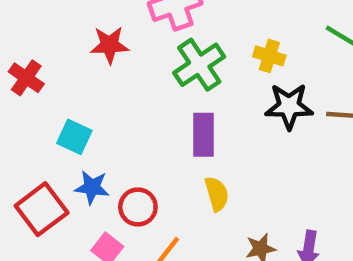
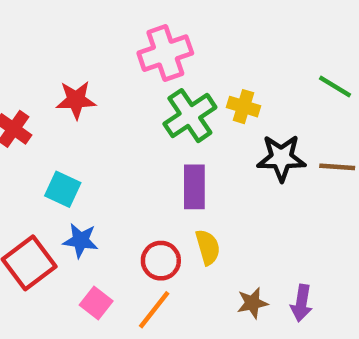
red star: (109, 45) -> (76, 100), moved
yellow cross: (269, 56) -> (243, 107), moved
red circle: (138, 207) -> (161, 261), moved

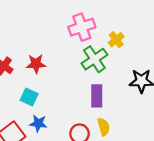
red star: (76, 100) -> (36, 64), moved
yellow cross: (243, 107) -> (116, 40), moved, turned 35

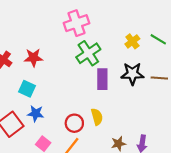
yellow cross: (116, 40) -> (132, 41), moved
purple rectangle: (97, 96) -> (102, 79), moved

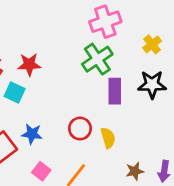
pink cross: (76, 23) -> (105, 22), moved
cyan square: (27, 89) -> (15, 92), moved
red circle: (74, 123) -> (80, 129), moved

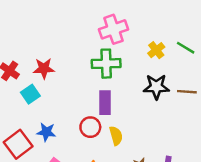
green cross: (97, 59) -> (106, 64), turned 32
purple rectangle: (115, 91) -> (105, 103), moved
cyan square: (15, 92) -> (30, 94), turned 30

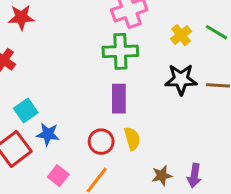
red star: (44, 68) -> (21, 17), moved
cyan square: (30, 94) -> (26, 111), moved
red circle: (90, 127) -> (101, 142), moved

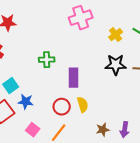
green cross: (120, 51) -> (47, 60), moved, size x0.7

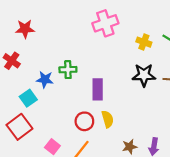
yellow cross: (116, 35) -> (144, 42), turned -32
blue star: (26, 102) -> (45, 79), moved

